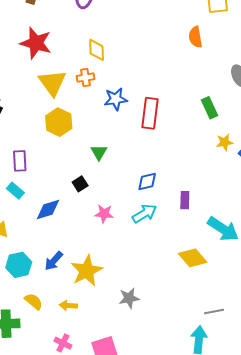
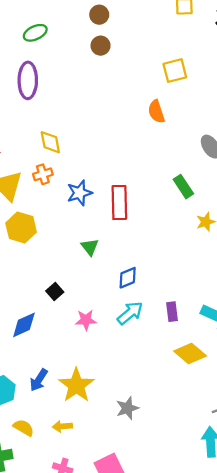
green triangle: (99, 152) -> (90, 247), moved
purple rectangle: (185, 200) -> (172, 312), moved

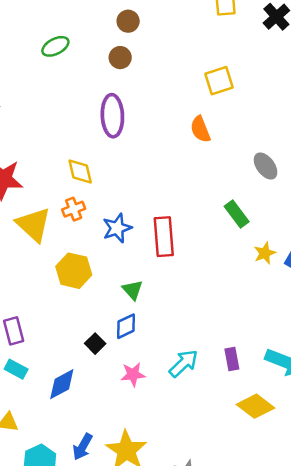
brown circle: (101, 46) -> (120, 58), moved
purple ellipse: (28, 80) -> (112, 116), moved
yellow hexagon: (21, 228) -> (74, 271), moved
blue diamond: (128, 278) -> (126, 326), moved

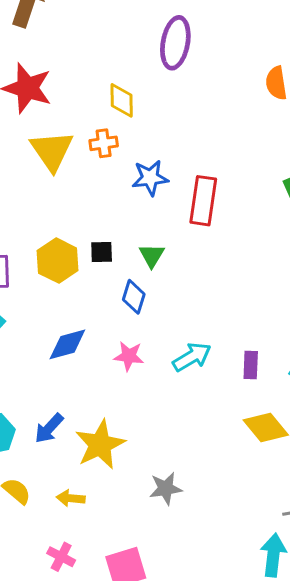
yellow hexagon: (74, 271) -> (58, 261), moved
blue diamond: (126, 326) -> (134, 297), turned -60
black square: (95, 344) -> (102, 252), moved, turned 30
blue diamond: (62, 384) -> (67, 344), moved

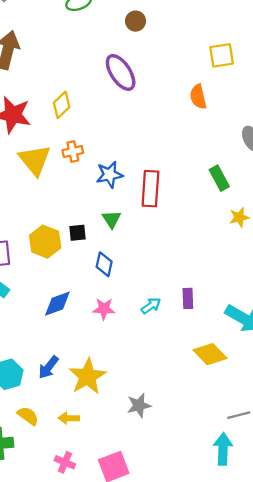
purple ellipse: (175, 43) -> (121, 72), turned -39
yellow diamond: (122, 100) -> (62, 105), moved, turned 52
green triangle: (152, 255) -> (112, 219), moved
cyan arrow: (192, 357) -> (151, 306), size x0.7
purple rectangle: (251, 365) -> (188, 298), moved

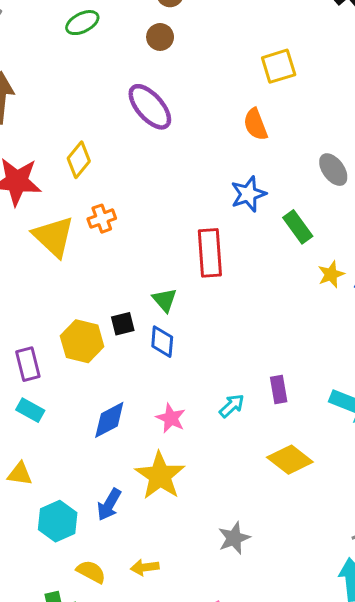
blue star: (109, 175) -> (248, 194), moved
blue diamond: (104, 264) -> (162, 342), moved
pink star: (104, 309) -> (171, 418), turned 30
yellow diamond: (210, 354) -> (290, 460), moved
yellow star: (87, 376) -> (160, 476), moved

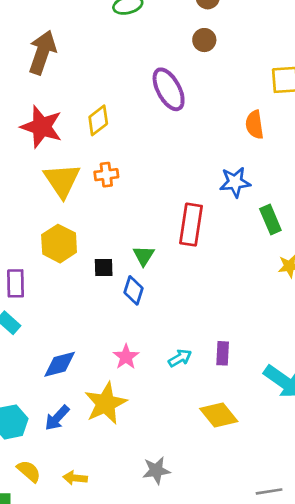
brown circle: (160, 37) -> (204, 40), moved
yellow hexagon: (82, 341) -> (59, 244), moved
blue diamond: (109, 420) -> (60, 364), moved

